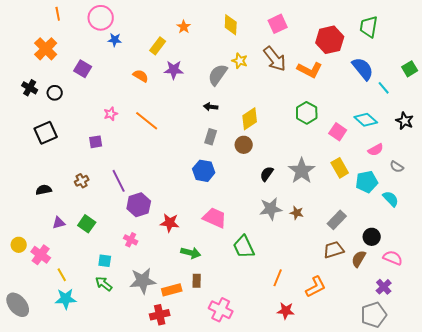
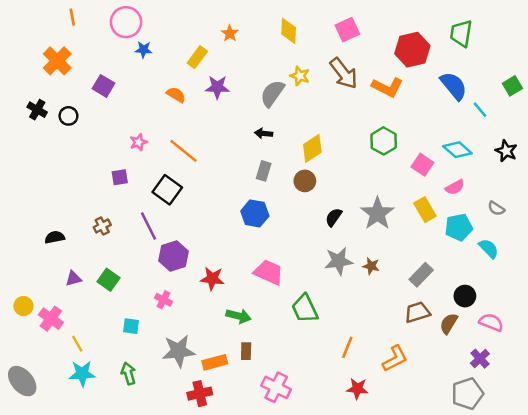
black square: (46, 133) -> (167, 190), moved, turned -30
pink semicircle: (376, 150) -> (455, 187), moved
green arrow: (104, 284) -> (128, 374), moved, turned 36

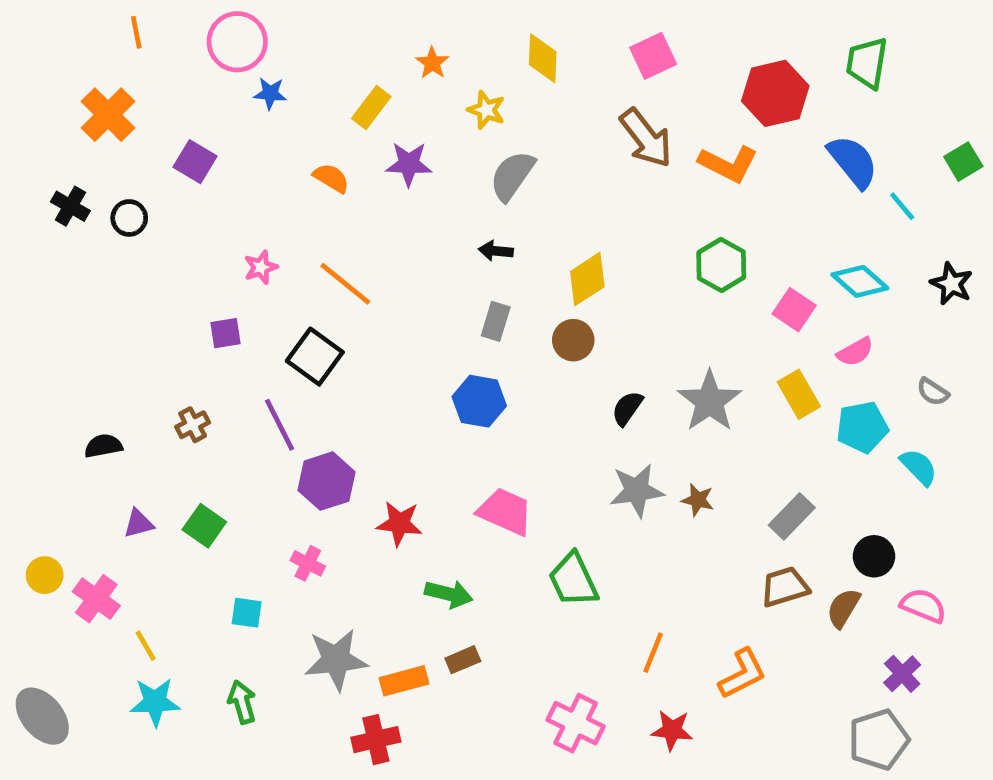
yellow star: (300, 76) -> (486, 110), moved
brown rectangle: (246, 351) -> (463, 660), turned 66
pink cross: (276, 387) -> (576, 723), moved

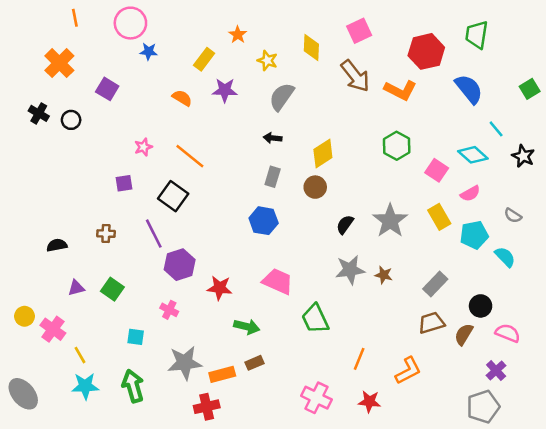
yellow diamond: (543, 58) -> (311, 48), moved
cyan line: (902, 206) -> (496, 129), moved
brown cross: (193, 425) -> (106, 234), turned 30
green arrow: (242, 702) -> (133, 386), size x1.4

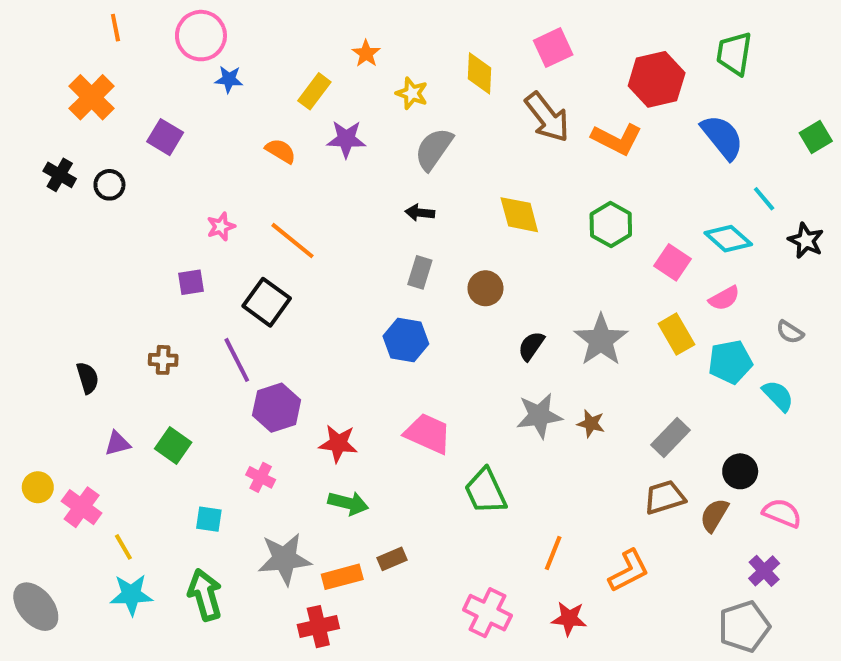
yellow diamond: (323, 153) -> (519, 215), moved, turned -72
black semicircle: (57, 245) -> (88, 378), turned 84
green arrow: (247, 327) -> (348, 503), moved

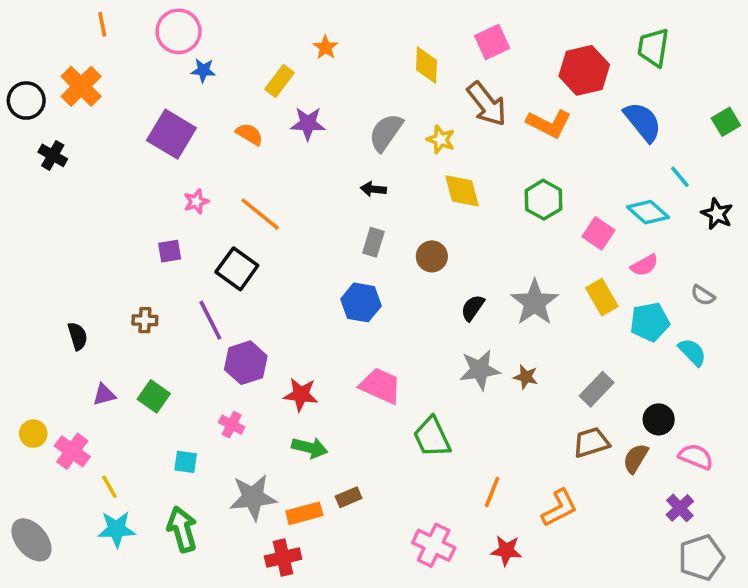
yellow star: (412, 93) -> (441, 139), moved
purple square: (165, 137) -> (171, 134), moved, size x1.5
black circle: (109, 185) -> (26, 101), moved, size x1.4
gray pentagon: (744, 627) -> (701, 558), moved

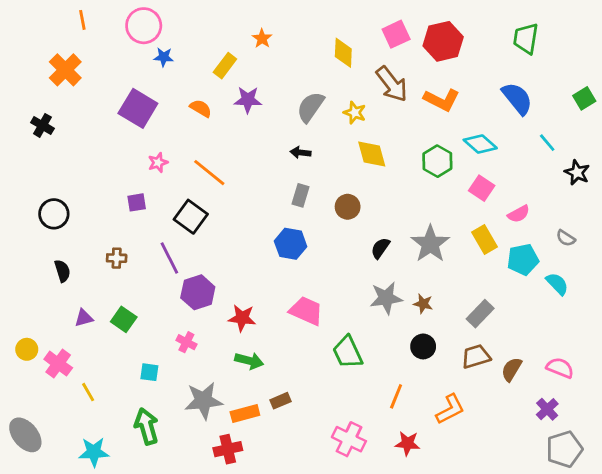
red hexagon: (584, 70) -> (443, 41), moved
black circle: (26, 101) -> (54, 214), moved
cyan diamond: (648, 212) -> (480, 144), moved
black circle: (659, 419) -> (423, 346), moved
cyan star: (117, 529) -> (94, 452), moved

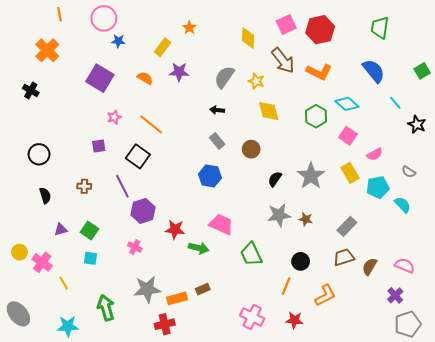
gray rectangle: (301, 195) -> (217, 141), turned -56
black circle: (423, 346) -> (301, 261), moved
green arrow: (249, 361) -> (199, 248), moved
cyan square: (149, 372) -> (90, 258), moved

